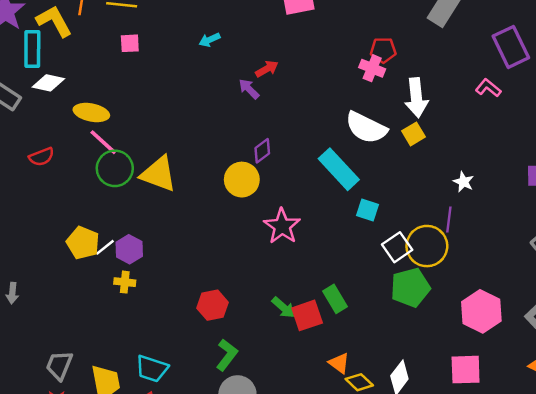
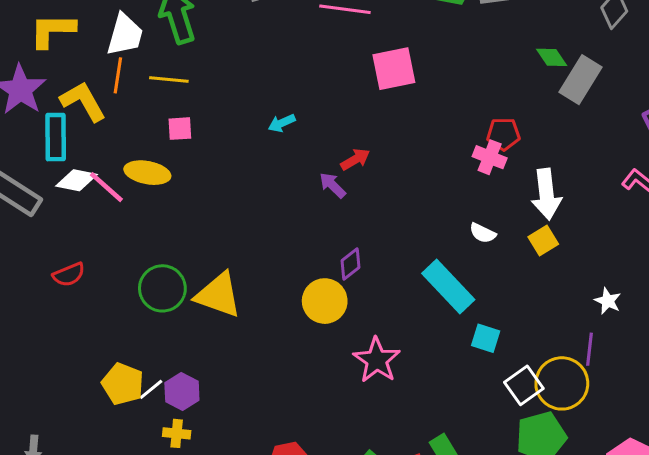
yellow ellipse: (91, 112) -> (147, 173), moved
white semicircle: (366, 128) -> (483, 233), size x0.5
pink line: (103, 142) -> (106, 187), moved

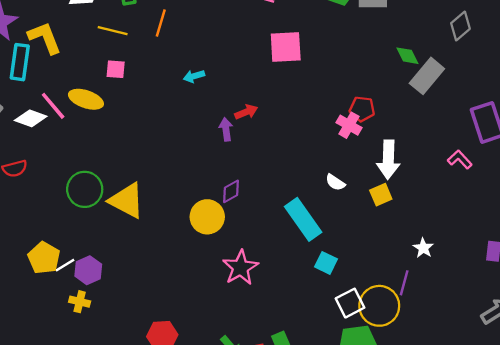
orange line: (118, 75) -> (161, 23), moved
white diamond: (76, 180) -> (31, 118), moved
purple arrow: (333, 185) -> (226, 129), turned 30

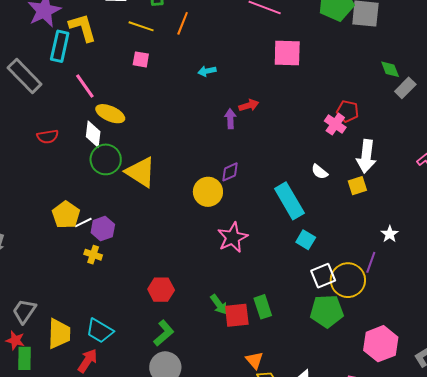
gray rectangle: (427, 76) -> (405, 88), size x0.7
yellow ellipse: (86, 99) -> (110, 114), moved
white diamond: (31, 118) -> (93, 134), moved, turned 72

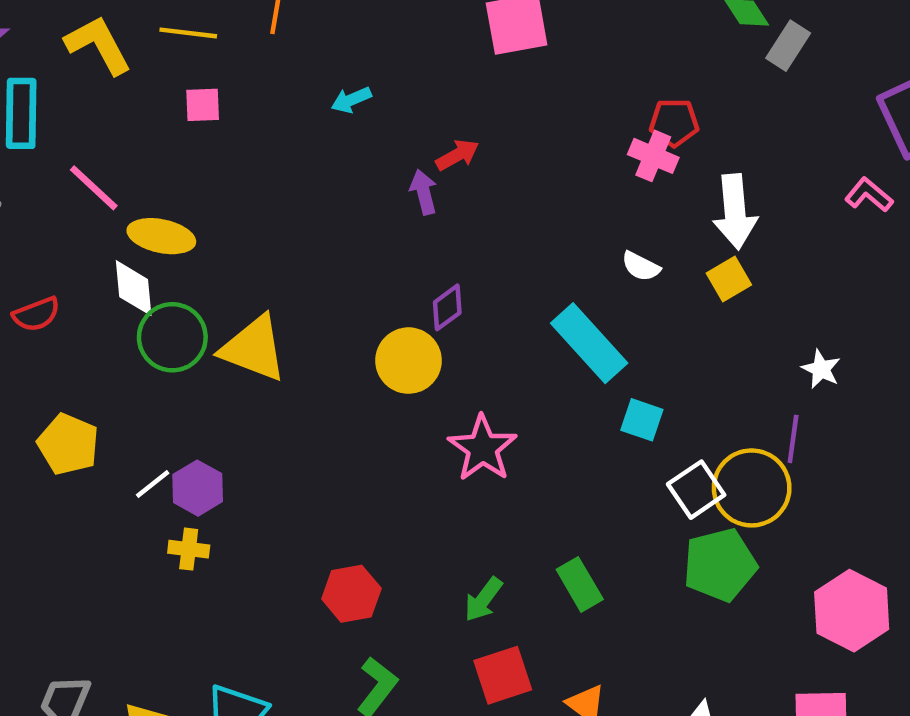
yellow L-shape: (83, 28) -> (98, 45), moved
yellow pentagon: (66, 215) -> (68, 444), moved
green arrow: (219, 304) -> (483, 599), turned 85
red square: (237, 315) -> (503, 675), moved

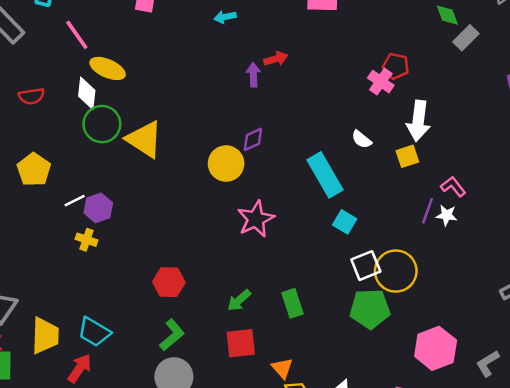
pink L-shape: (869, 195) -> (453, 187), moved
white star: (821, 369) -> (447, 215), turned -30
purple line: (793, 439) -> (428, 211), moved

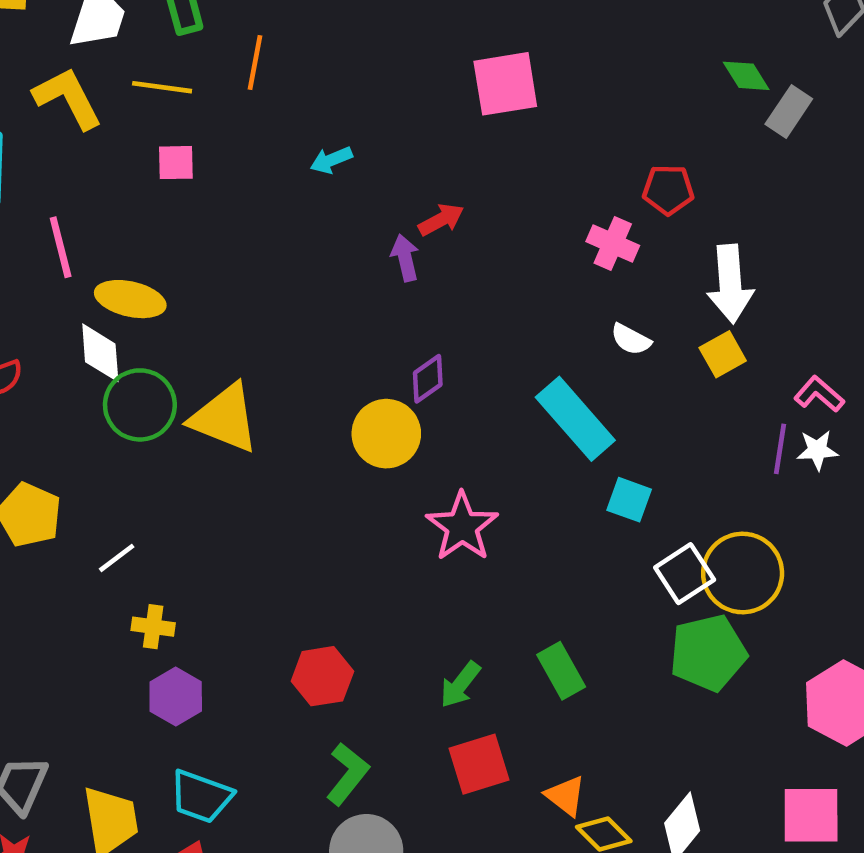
pink line: (77, 35) -> (61, 247), turned 32
pink cross: (381, 82) -> (613, 244), moved
purple hexagon: (98, 208) -> (176, 697), moved

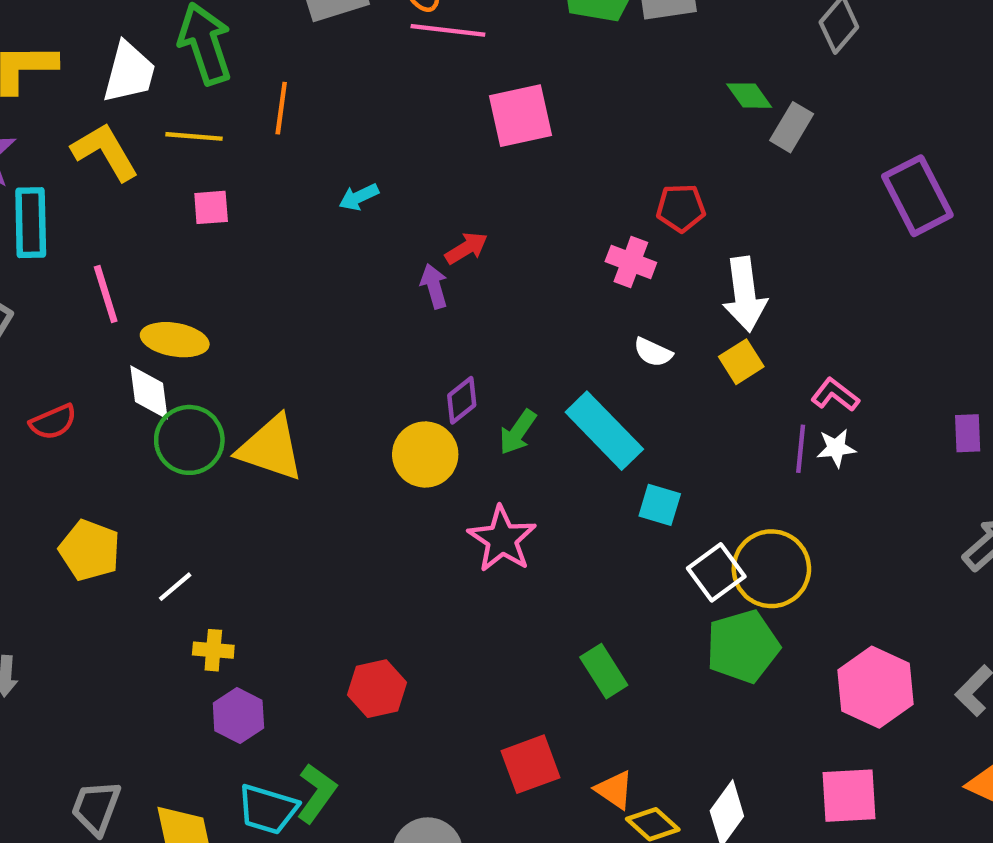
green arrow: (460, 685) -> (518, 432), moved
green L-shape: (348, 774) -> (317, 793), moved

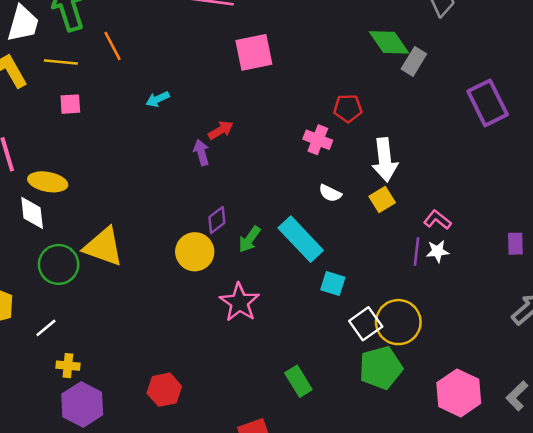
green diamond: (749, 96) -> (389, 42), size x1.5
orange line: (281, 108) -> (113, 46), turned -36
green circle: (189, 440) -> (59, 264), moved
purple hexagon: (238, 716) -> (82, 404), size x1.4

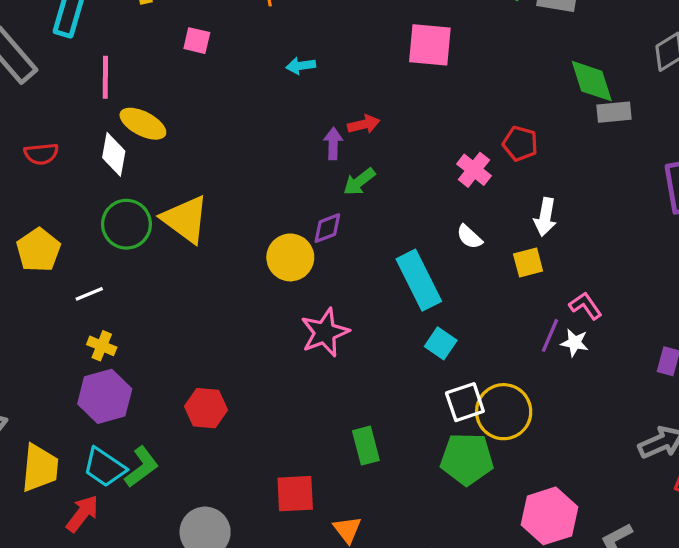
gray rectangle: (414, 61) -> (614, 112), turned 36
white arrow: (385, 160) -> (545, 217), size x0.7
green arrow: (250, 239) -> (359, 182), moved

